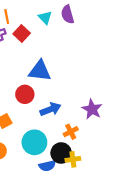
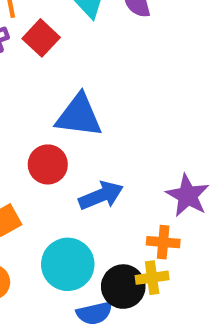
orange cross: (71, 132) -> (163, 242), moved, turned 32
yellow cross: (73, 159) -> (152, 278), moved

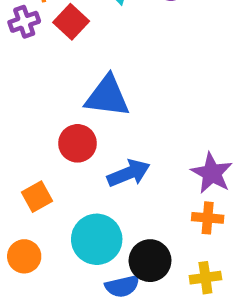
orange cross: (163, 242) -> (208, 218), moved
yellow cross: (152, 278) -> (205, 278), moved

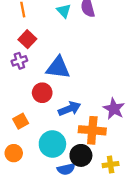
purple cross: (24, 22) -> (19, 61), moved
red square: (71, 22) -> (27, 39), moved
orange cross: (208, 218) -> (92, 130), moved, size x1.6

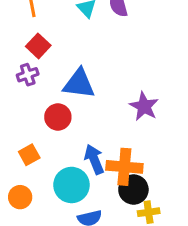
blue arrow: (70, 109) -> (94, 159), moved, turned -90
purple star: (114, 109) -> (144, 106), moved
black circle: (81, 155) -> (133, 190), moved

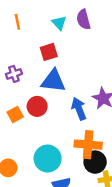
red square: (38, 46) -> (49, 52), moved, turned 30
orange square: (29, 155) -> (15, 115), moved
blue arrow: (94, 159) -> (79, 109), moved

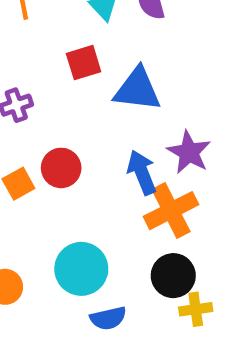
blue triangle: (53, 81) -> (137, 89), moved
orange cross: (88, 145) -> (171, 211), moved, turned -32

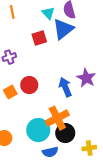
blue triangle: (137, 89) -> (63, 29), moved, turned -45
orange cross: (171, 211) -> (57, 118), moved
black circle: (173, 276) -> (65, 133), moved

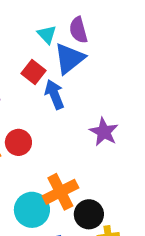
red square: (39, 38) -> (33, 72), turned -35
blue arrow: (65, 87) -> (54, 94), moved
black circle: (65, 133) -> (89, 214), moved

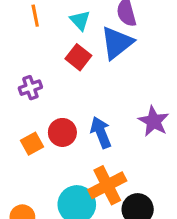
cyan triangle: (47, 34) -> (80, 20), moved
blue arrow: (54, 94) -> (101, 132), moved

